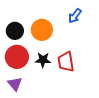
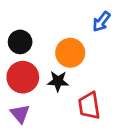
orange circle: (42, 30) -> (70, 53), moved
red trapezoid: (66, 62) -> (89, 106), moved

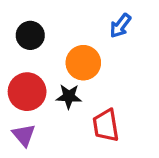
black circle: (20, 42) -> (30, 35), moved

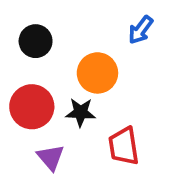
purple triangle: (24, 135) -> (51, 157), moved

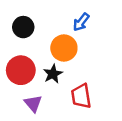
blue arrow: (141, 30) -> (81, 22), moved
black star: (81, 112) -> (53, 74), turned -30

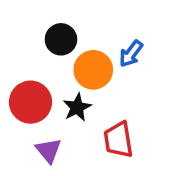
blue arrow: (81, 22) -> (131, 54), moved
black circle: (23, 27) -> (61, 39), moved

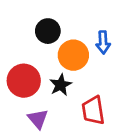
blue arrow: (131, 54) -> (103, 42), turned -40

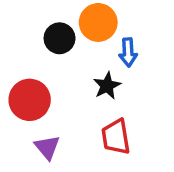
orange circle: (73, 55) -> (98, 22), moved
black star: (61, 85) -> (107, 86), moved

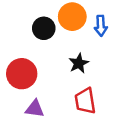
blue arrow: (128, 52) -> (101, 26), moved
purple triangle: (47, 147) -> (35, 109), turned -42

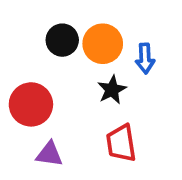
orange circle: (72, 17) -> (103, 44), moved
blue arrow: (101, 26) -> (145, 58), moved

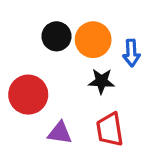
black star: (112, 90) -> (101, 81), turned 30
purple triangle: (49, 154) -> (60, 133), moved

